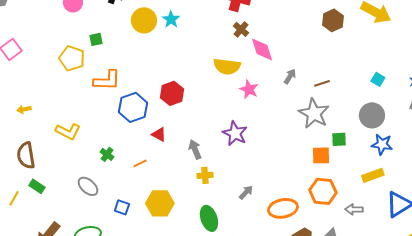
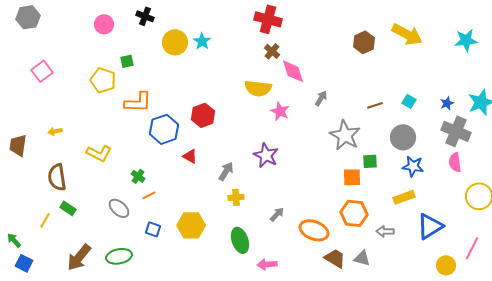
brown line: (322, 83) -> (375, 105), moved
gray arrow: (195, 149) -> (226, 171), turned 54
orange line: (140, 163) -> (149, 195), moved
orange ellipse: (283, 208) -> (314, 230), turned 32

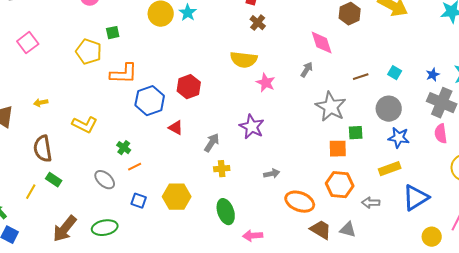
pink diamond: (293, 71) -> (322, 43), moved
gray arrow: (277, 214) -> (272, 174), moved, turned 35

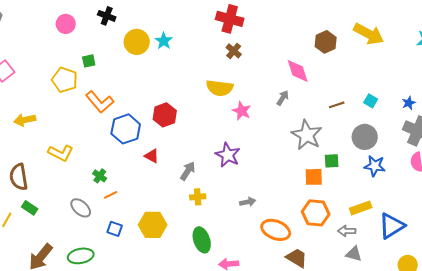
orange L-shape: (124, 74) -> (100, 102), turned 48
yellow arrow: (41, 103) -> (25, 120), moved, size x1.5
yellow rectangle: (390, 169) -> (361, 208), moved
gray triangle: (348, 230) -> (354, 254), moved

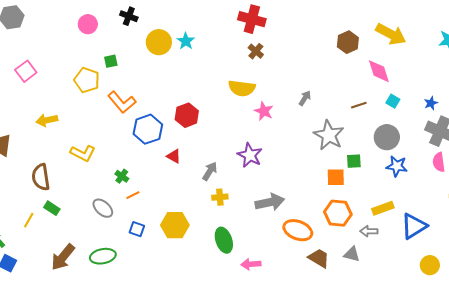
pink diamond: (298, 71) -> (379, 71), moved
gray arrow: (248, 202) -> (270, 202), size x1.8
gray triangle: (354, 254) -> (352, 254), moved

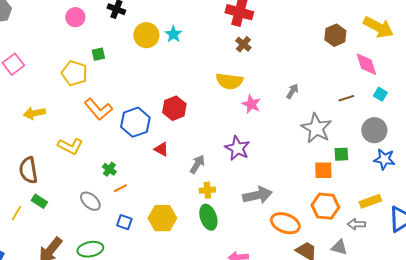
orange L-shape: (122, 102) -> (98, 109), moved
green ellipse: (224, 240) -> (208, 217), moved

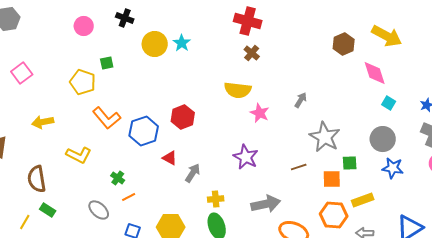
brown line: (346, 98) -> (299, 167), moved
gray arrow: (197, 164) -> (193, 173), moved
yellow rectangle: (370, 201) -> (363, 200), moved

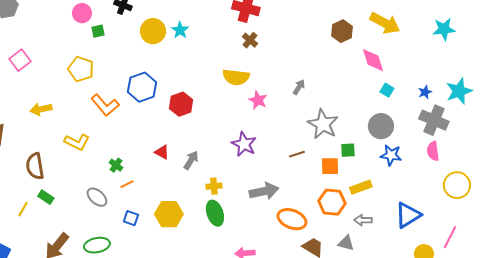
green square: (107, 63) -> (98, 31), moved
blue hexagon: (144, 131) -> (142, 87), moved
red triangle: (170, 158) -> (162, 152), moved

